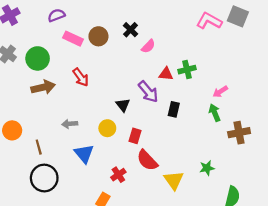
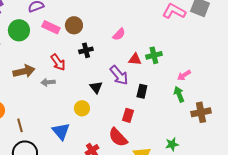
black cross: (131, 30) -> (86, 50), moved, turned 32
green circle: (38, 58) -> (19, 30), moved
gray arrow: (70, 124) -> (48, 82), moved
red rectangle: (135, 136) -> (128, 115), moved

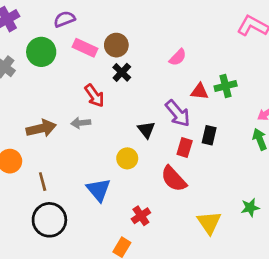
black cross: (86, 50) -> (122, 72), moved, turned -32
brown arrow: (24, 71) -> (41, 128), moved
red rectangle: (128, 115) -> (185, 147), moved
red semicircle: (118, 137) -> (174, 179), moved

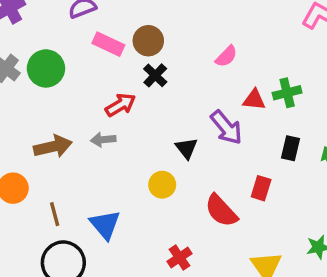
green circle: (41, 52) -> (46, 68), moved
red arrow: (94, 96) -> (121, 105), turned -85
black rectangle: (209, 135) -> (291, 148), moved
red rectangle: (185, 147) -> (261, 188), moved
blue triangle: (99, 190) -> (105, 225), moved

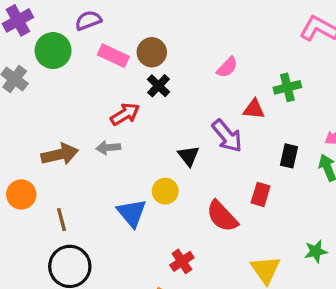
green circle: (46, 68) -> (53, 51), moved
green cross: (287, 93) -> (287, 87), moved
blue triangle: (105, 225) -> (132, 213), moved

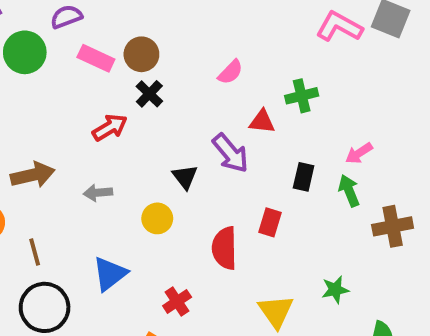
gray arrow: (108, 148) -> (98, 193), moved
blue triangle: (132, 213) -> (110, 274), moved, turned 32
red semicircle: (222, 216) -> (224, 248), turned 42

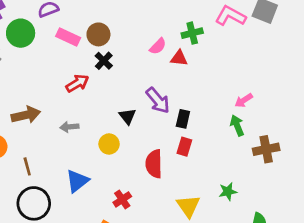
green cross: (302, 96) -> (192, 33), moved
red triangle: (262, 122) -> (179, 58), moved
black rectangle: (304, 177) -> (183, 119), moved

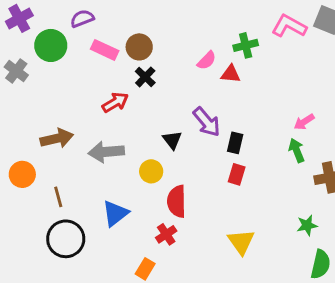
gray arrow: (69, 127) -> (106, 152), size x1.6
red semicircle: (154, 164) -> (177, 201), moved
green star: (228, 192) -> (307, 225), moved

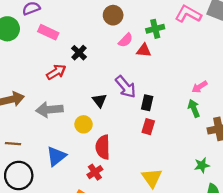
brown circle: (139, 47) -> (113, 15), moved
brown line: (58, 197) -> (13, 144), turned -70

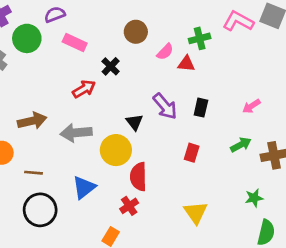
brown circle: (113, 15) -> (136, 32), moved
black rectangle: (147, 103) -> (201, 108), moved
green arrow: (194, 108) -> (241, 145), moved, turned 84
yellow circle: (84, 124) -> (116, 150), size x1.5

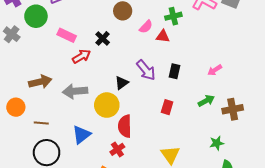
pink rectangle: (75, 42) -> (67, 35), moved
black triangle: (134, 122) -> (122, 83), turned 32

